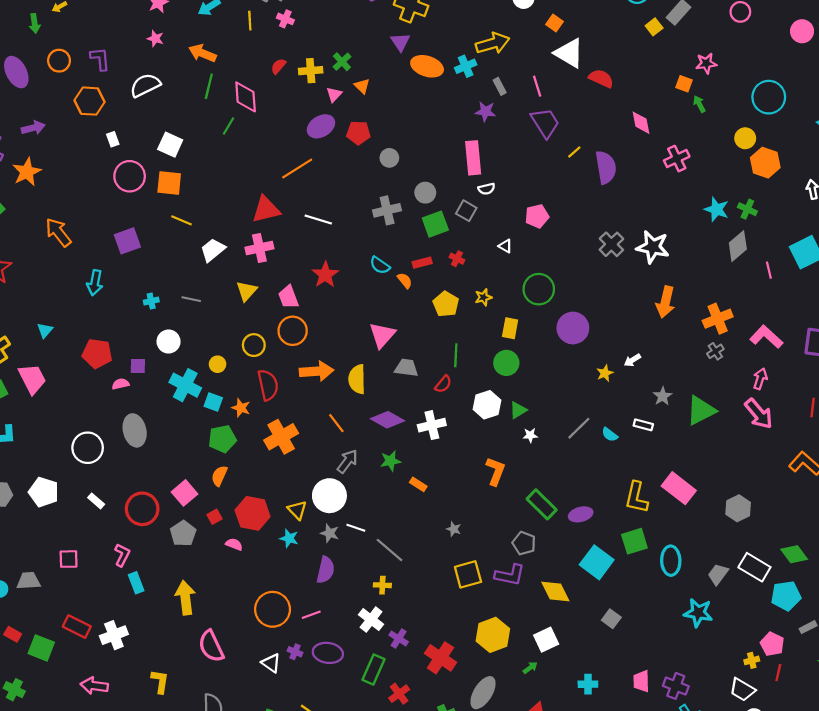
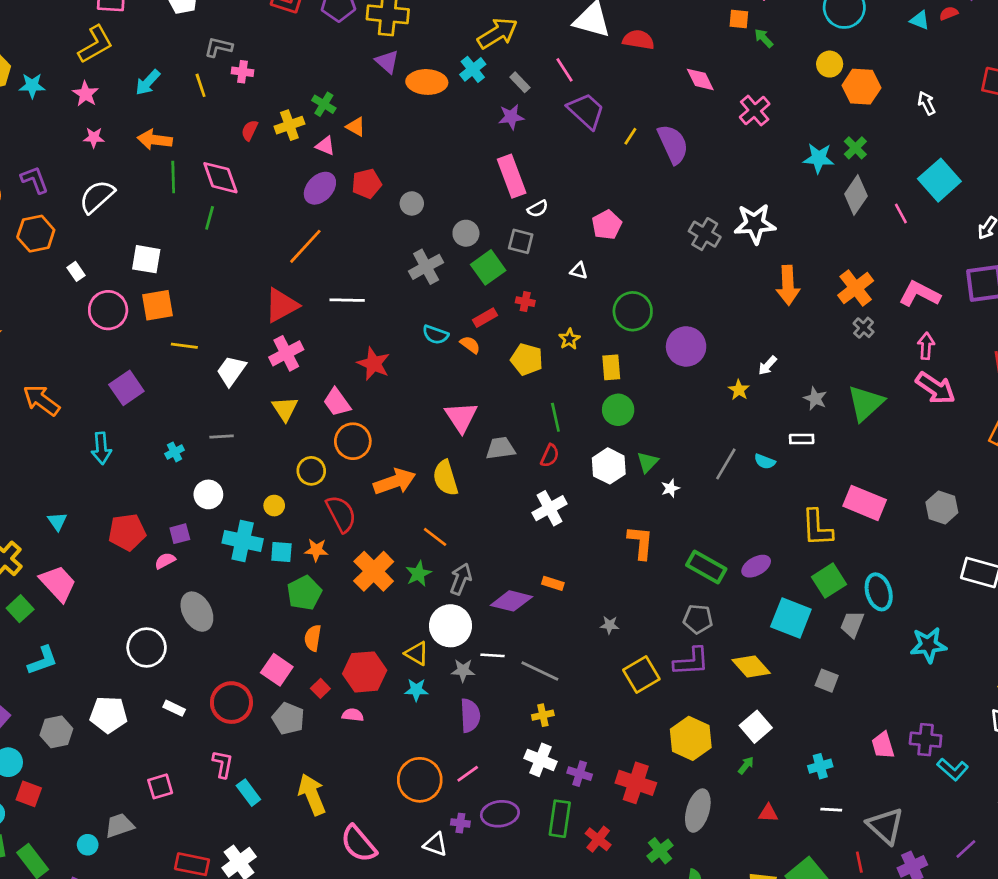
pink triangle: (334, 94) -> (325, 146), turned -35
green cross: (747, 209) -> (855, 148), turned 36
purple diamond: (388, 420) -> (511, 601), moved
green star: (390, 461) -> (418, 574), moved
gray trapezoid: (718, 574) -> (852, 624), moved

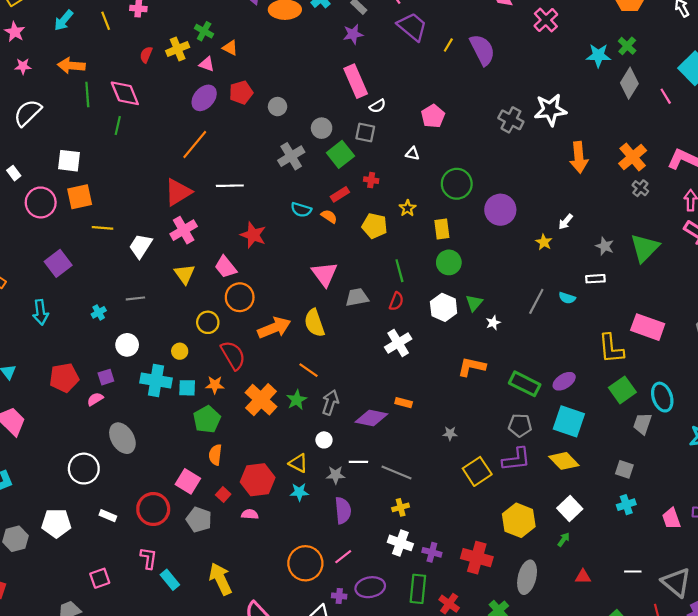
orange L-shape: (641, 542) -> (472, 367), turned -80
cyan square: (791, 618) -> (569, 421), moved
white circle: (450, 626) -> (324, 440), size x0.5
cyan cross: (820, 766) -> (626, 505), moved

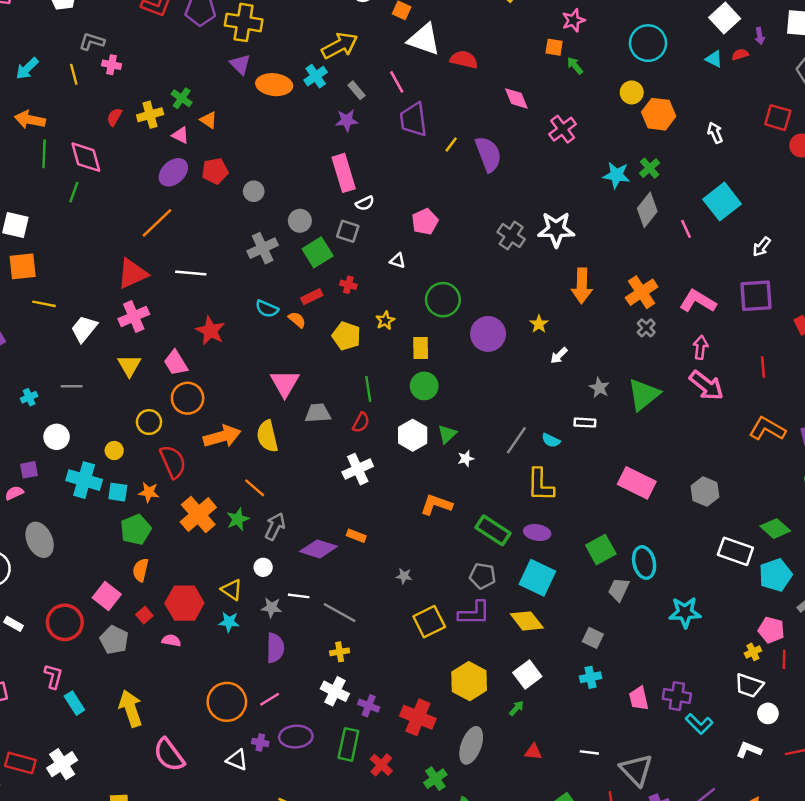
purple trapezoid: (412, 27) -> (413, 120), turned -144
yellow star: (544, 242) -> (539, 324), moved
yellow L-shape: (611, 349) -> (540, 485), moved
purple ellipse: (564, 381) -> (537, 532), turned 35

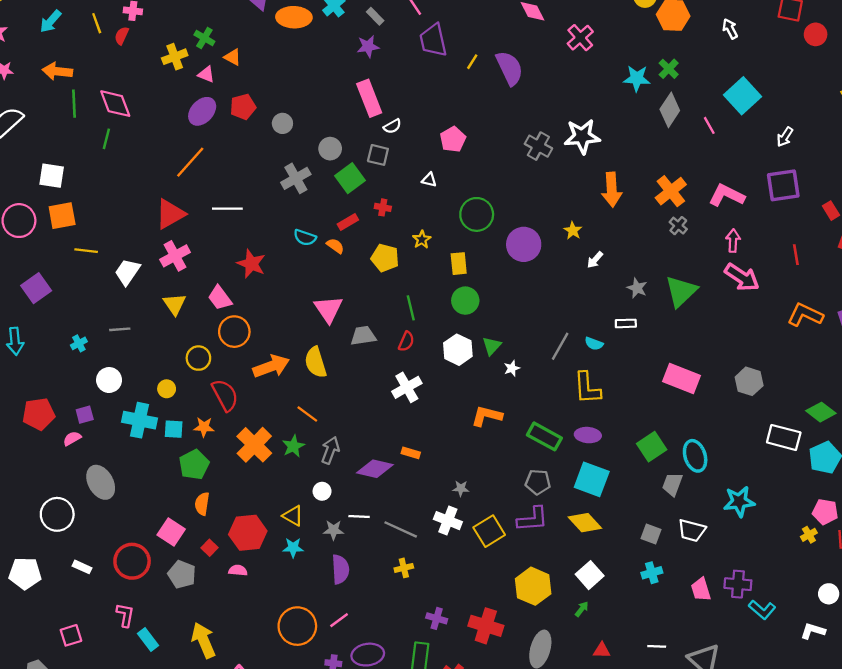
red semicircle: (114, 117) -> (122, 36), moved
white trapezoid: (749, 685) -> (692, 530), moved
white cross: (335, 691) -> (448, 521), moved

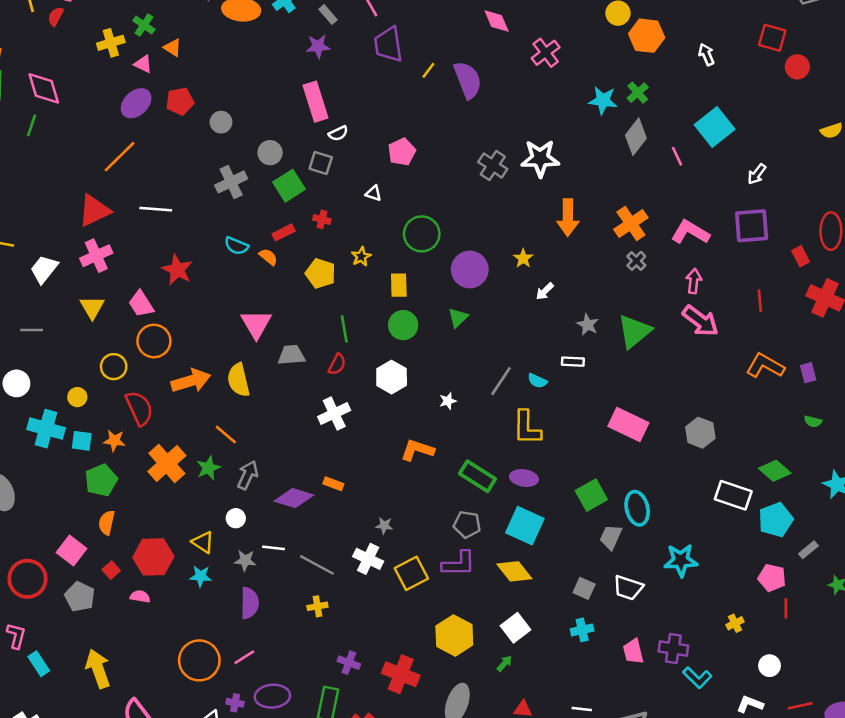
green triangle: (492, 346) -> (458, 318), moved
yellow cross: (809, 535) -> (735, 623), moved

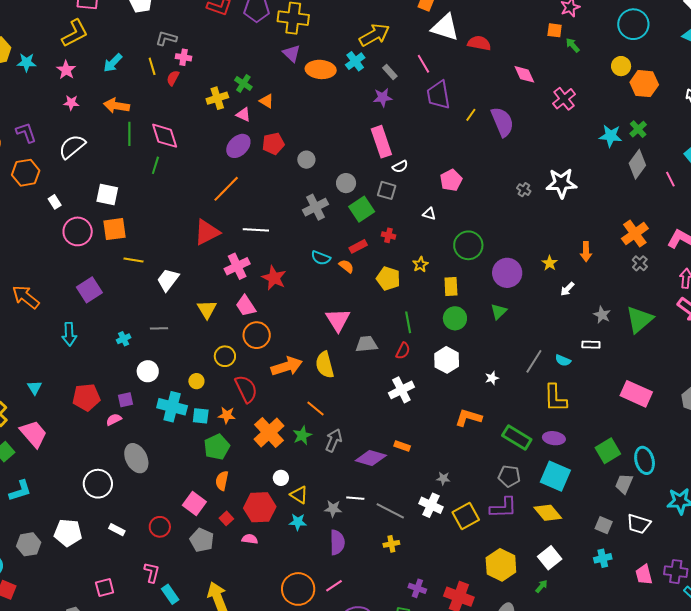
gray cross: (493, 165) -> (524, 190), size x0.6
orange arrow: (568, 217) -> (586, 252), moved, size x0.7
pink cross: (96, 256) -> (237, 266), moved
white circle: (236, 518) -> (281, 478), moved
red circle: (27, 579) -> (160, 527), size x0.7

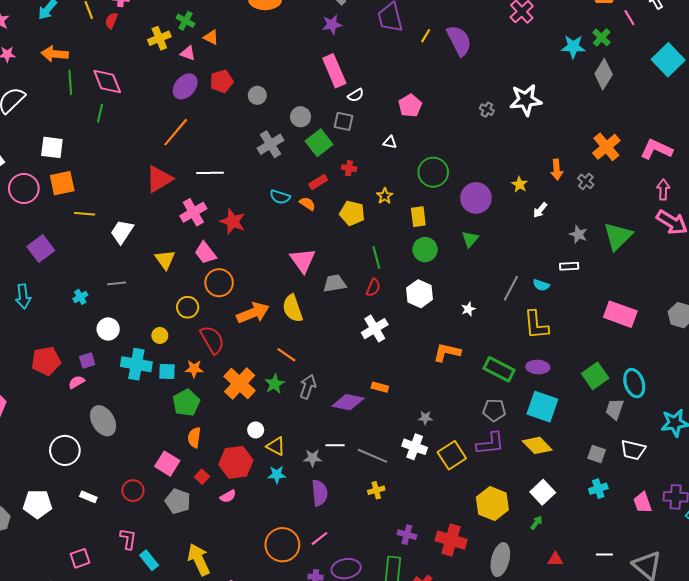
pink line: (670, 179) -> (629, 18), moved
gray cross: (640, 263) -> (586, 181), moved
pink semicircle: (250, 539) -> (228, 496), turned 147

